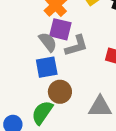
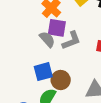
blue square: (47, 67) -> (43, 72), moved

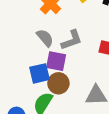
purple square: (57, 28) -> (56, 61), moved

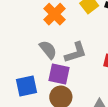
blue square: (40, 73) -> (27, 86), moved

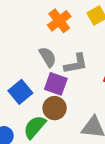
blue square: (27, 86) -> (20, 92), turned -35

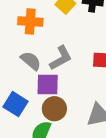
orange cross: (59, 21) -> (30, 22), turned -30

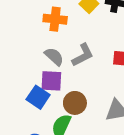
purple square: (48, 85) -> (51, 81), moved

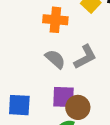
purple square: (51, 81) -> (64, 97), moved
blue square: (38, 97) -> (19, 105), moved, turned -30

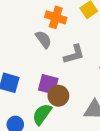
gray semicircle: (55, 59) -> (43, 39), moved

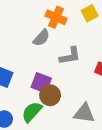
gray semicircle: (43, 39) -> (41, 38), turned 72

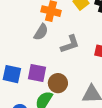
purple square: (41, 83) -> (37, 73), moved

